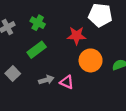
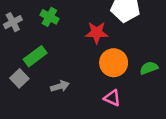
green rectangle: (37, 50) -> (35, 56), moved
pink triangle: (67, 82) -> (112, 98), moved

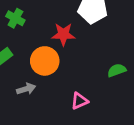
orange circle: (114, 63) -> (45, 61), moved
pink triangle: (112, 98) -> (79, 101), turned -48

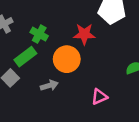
green cross: (15, 18) -> (39, 34), moved

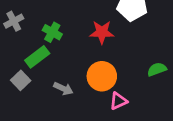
orange circle: (67, 59) -> (102, 76), moved
gray arrow: (49, 85) -> (63, 89), turned 42

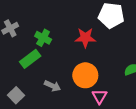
gray square: (21, 80) -> (16, 95), moved
pink triangle: (118, 101) -> (99, 96), turned -35

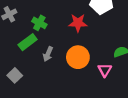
gray arrow: (52, 86) -> (48, 54), moved, turned 88
pink triangle: (99, 96) -> (105, 70), moved

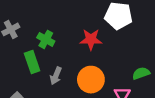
green rectangle: (28, 42) -> (32, 62), turned -72

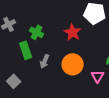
red star: (91, 39) -> (73, 32), turned 30

